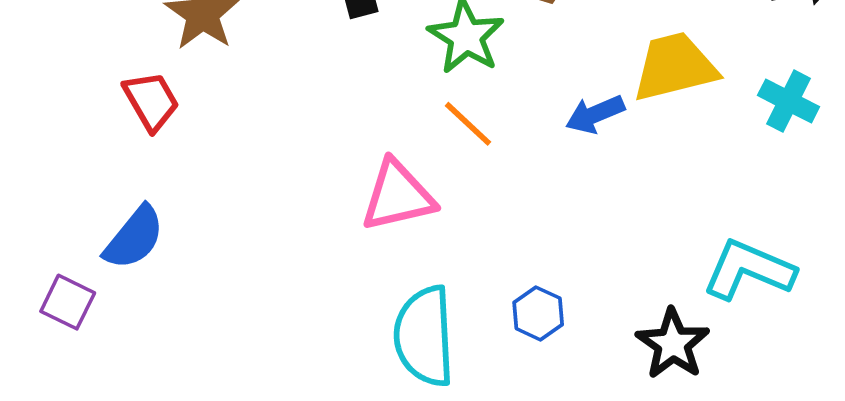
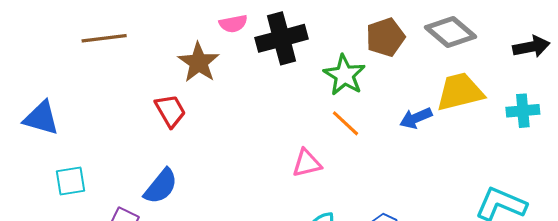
cyan cross: (789, 101) -> (523, 111), turned -32
pink triangle: (398, 196) -> (307, 163), size x0.7

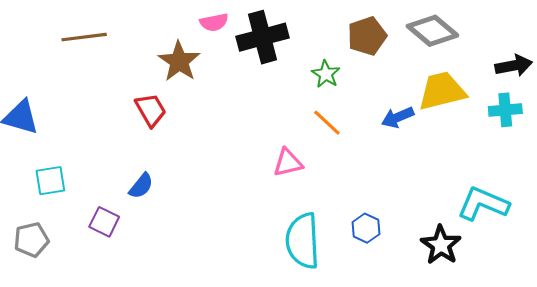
black arrow: (531, 47) -> (514, 66), moved
green star: (344, 75) -> (326, 74), size x0.7
blue semicircle: (161, 186) -> (141, 186), size x0.7

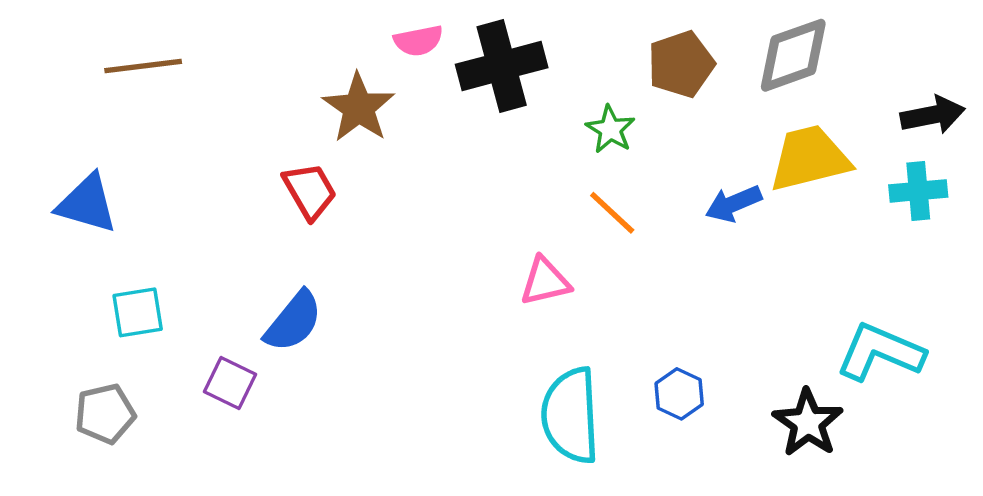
gray diamond: (432, 31) -> (793, 55), turned -60
brown line: (84, 37) -> (143, 66), moved
blue semicircle: (141, 186) -> (293, 321), size x1.4

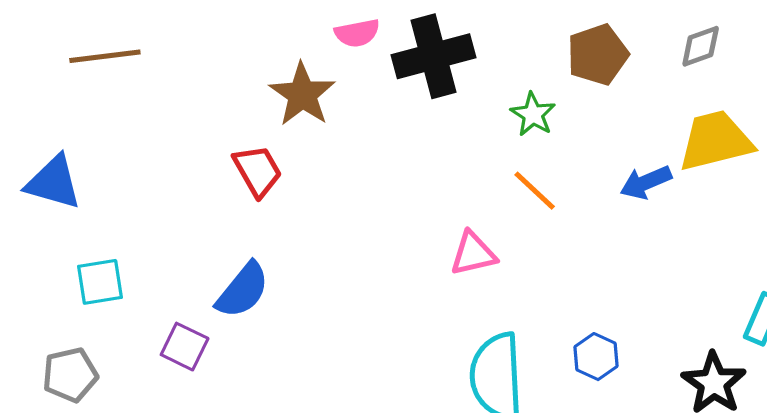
gray diamond: (793, 55) -> (701, 46), size x0.6

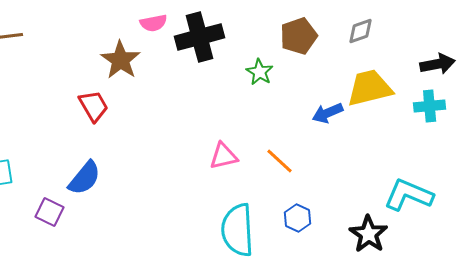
orange line: (535, 191) -> (280, 161), moved

